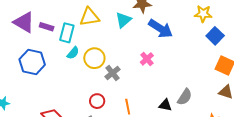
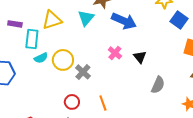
purple rectangle: (47, 27) -> (15, 24), moved
cyan semicircle: (73, 53) -> (41, 58), turned 32
black triangle: (165, 105) -> (140, 57), moved, turned 48

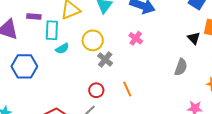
black triangle: (140, 57) -> (194, 38), moved
yellow circle: (63, 60) -> (93, 40), moved

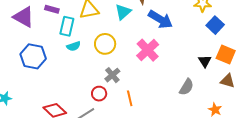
pink cross: (136, 38) -> (148, 50), size x1.6
gray cross: (105, 60) -> (112, 75), moved

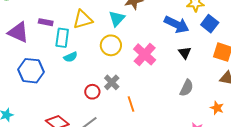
blue arrow: (160, 19) -> (177, 24), moved
yellow circle: (105, 44) -> (111, 45), moved
black triangle: (205, 61) -> (185, 53), moved
red circle: (99, 94) -> (92, 92), moved

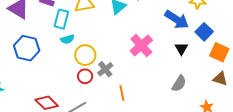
blue square: (210, 24) -> (204, 32), moved
yellow circle: (111, 45) -> (85, 55), moved

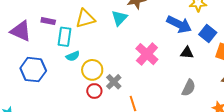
black triangle: (181, 49) -> (187, 53), turned -48

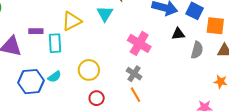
cyan semicircle: (73, 56) -> (55, 77), moved
gray cross: (114, 82) -> (134, 74), moved
gray semicircle: (189, 88) -> (197, 50), moved
red circle: (94, 91) -> (97, 98), moved

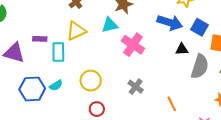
cyan triangle: (105, 14) -> (110, 25), turned 42
pink cross: (139, 43) -> (133, 45), moved
gray semicircle: (197, 50) -> (200, 66), size x1.4
orange line: (136, 95) -> (172, 104), moved

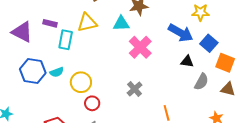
gray semicircle: (200, 66) -> (201, 82), size x0.7
yellow circle: (91, 81) -> (81, 82), moved

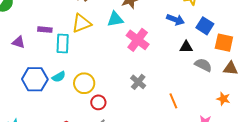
purple triangle: (22, 32) -> (19, 42), size x0.6
blue arrow: (181, 33) -> (175, 20), size x0.7
gray semicircle: (201, 82) -> (203, 65), turned -84

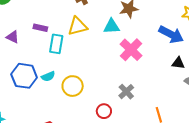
blue arrow: (175, 20) -> (171, 34), size x1.4
red circle: (98, 102) -> (104, 111), moved

